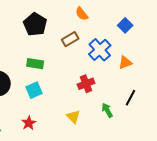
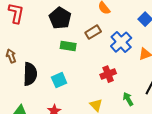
green rectangle: (35, 64) -> (68, 46), moved

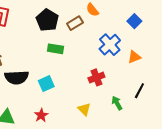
brown rectangle: (93, 32) -> (75, 23), moved
black semicircle: (30, 74) -> (17, 77), turned 85

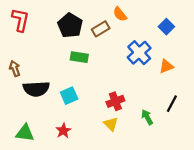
red cross: (96, 77) -> (115, 101), moved

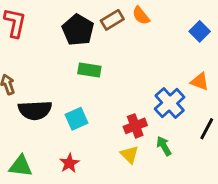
brown rectangle: (101, 29) -> (112, 20), moved
blue cross: (139, 53) -> (170, 103), moved
orange triangle: (166, 66) -> (200, 82), turned 42
green arrow: (147, 117) -> (164, 146), moved

